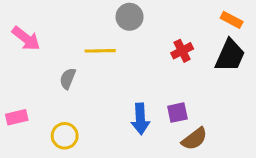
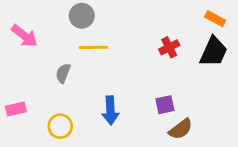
gray circle: (130, 17) -> (82, 16), moved
blue arrow: (140, 119) -> (110, 110), moved

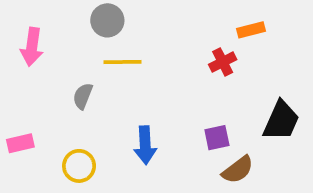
orange rectangle: (215, 19) -> (251, 30), moved, turned -42
pink arrow: (24, 36) -> (32, 47), turned 60
black trapezoid: (214, 52) -> (281, 121), moved

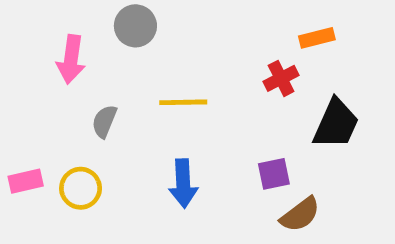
pink arrow: (32, 47) -> (71, 59), moved
yellow line: (122, 62) -> (183, 102), moved
black trapezoid: (281, 121) -> (336, 124), moved
yellow circle: (79, 166) -> (81, 188), moved

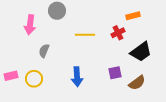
yellow line: (183, 102) -> (85, 35), moved
black trapezoid: (336, 124) -> (141, 52), turned 30
brown semicircle: (300, 214) -> (137, 83), moved

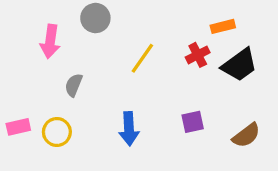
yellow line: (85, 35) -> (142, 58), turned -54
black trapezoid: (141, 52) -> (240, 65), moved
brown semicircle: (137, 83) -> (246, 135), moved

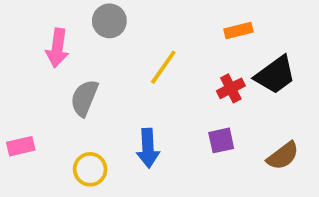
orange rectangle: (223, 26) -> (239, 31), moved
red cross: (198, 55) -> (231, 88), moved
gray semicircle: (74, 85) -> (84, 98), size x1.4
yellow circle: (57, 132) -> (90, 169), moved

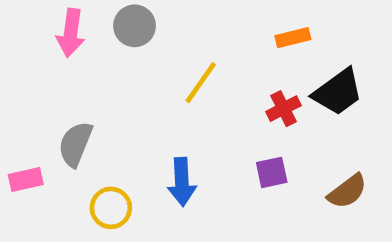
pink arrow: (57, 48) -> (71, 33), moved
gray semicircle: (84, 98) -> (75, 144), moved

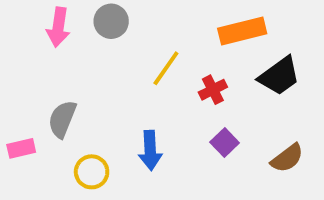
orange rectangle: (293, 38) -> (242, 31), size x1.6
red cross: (283, 109) -> (213, 90), moved
purple square: (272, 172) -> (225, 143), turned -32

